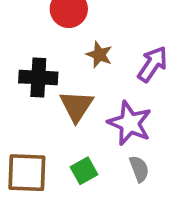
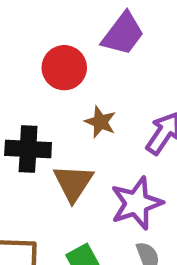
purple star: (130, 123) -> (137, 203), turned 30

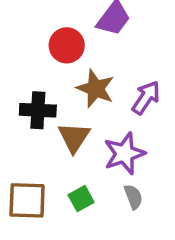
brown star: (100, 122) -> (96, 89), size x1.5

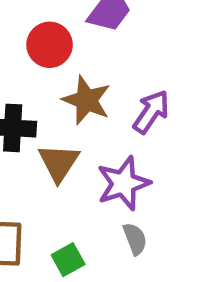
green square: (81, 199) -> (68, 260), moved

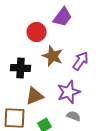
brown triangle: (59, 163) -> (35, 96), moved, turned 36
gray semicircle: (135, 239) -> (74, 116), turned -48

